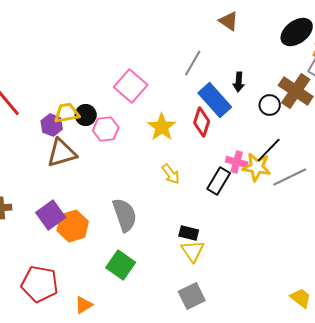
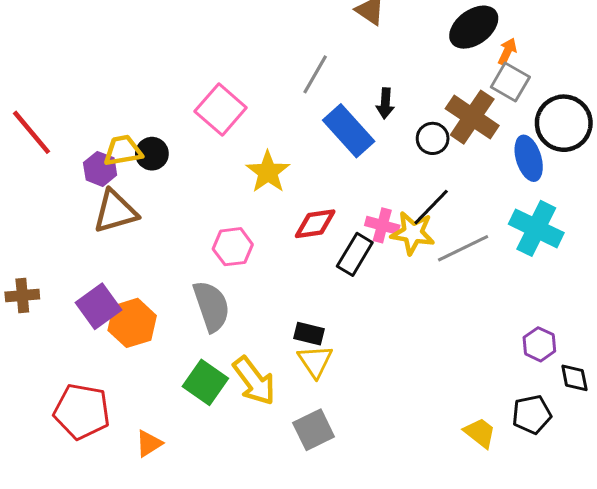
red diamond: (202, 122) -> (315, 224), moved, turned 64
pink hexagon: (106, 129) -> (233, 247), moved
yellow arrow: (171, 174) -> (254, 381), moved, size x1.6

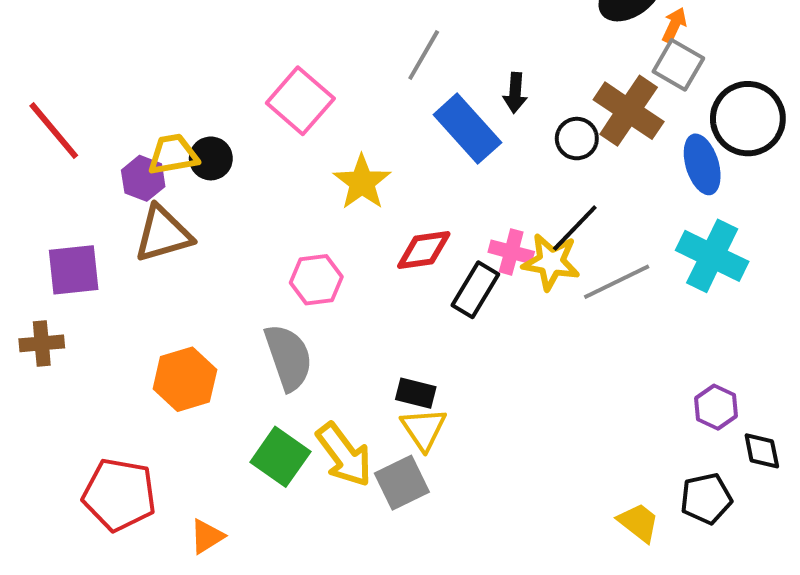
purple square: (99, 306) -> (74, 270), moved, turned 30
gray square: (314, 430) -> (402, 483), moved

